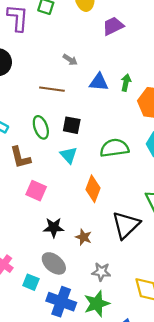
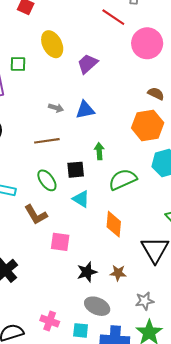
blue triangle: (99, 82) -> (85, 110), moved
green arrow: (126, 83) -> (99, 151), moved

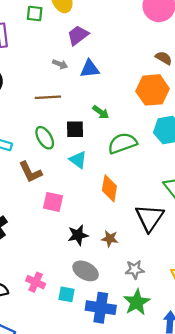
green square: (18, 64) -> (35, 14), moved
purple trapezoid: (87, 64) -> (78, 35), moved
green arrow: (99, 151) -> (101, 112), turned 126

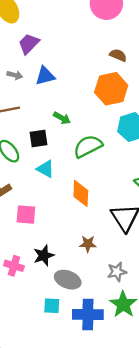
black star: (78, 235) -> (44, 255), moved
pink cross: (36, 282) -> (14, 266), moved

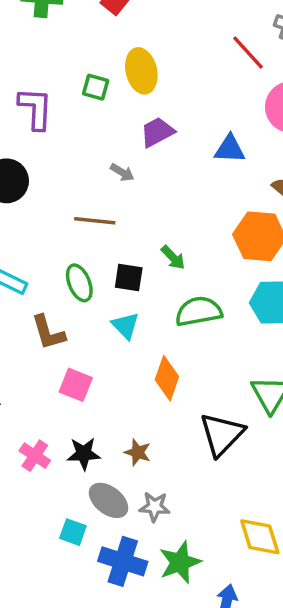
blue triangle: (45, 76) -> (230, 149), moved
brown star: (88, 244) -> (138, 452), moved
gray star: (117, 272) -> (155, 507), moved

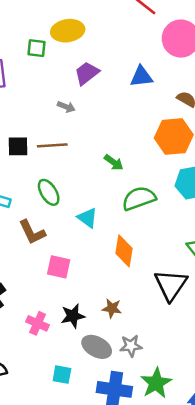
yellow ellipse: (141, 71) -> (68, 31), turned -76
black square: (129, 277) -> (18, 146), moved
cyan square: (73, 532) -> (62, 375), moved

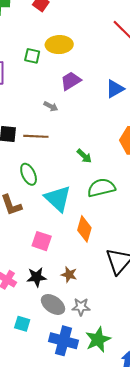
blue triangle: (141, 77) -> (115, 89), turned -30
cyan triangle: (88, 218) -> (58, 199), size x1.6
pink square: (59, 267) -> (42, 241), moved

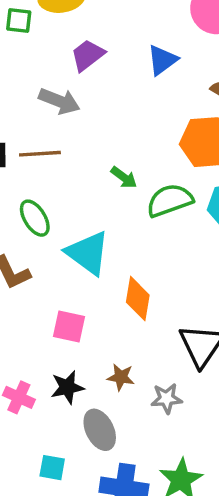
gray arrow: (51, 106) -> (59, 101), size x1.6
green semicircle: (101, 188) -> (170, 200), moved
gray ellipse: (53, 304) -> (100, 430), turned 35
gray star: (81, 307) -> (167, 398), moved

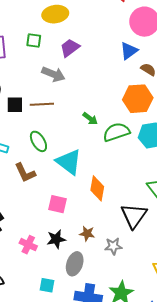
green square: (19, 21) -> (34, 40), moved
blue triangle: (162, 60) -> (129, 51), moved
gray ellipse: (100, 430) -> (75, 264), turned 45

